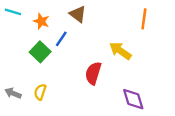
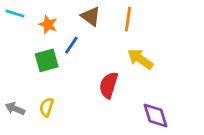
orange line: (144, 19) -> (128, 19), moved
green square: (40, 52) -> (47, 60), turned 30

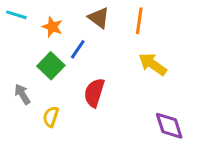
green square: (47, 60) -> (51, 66), turned -30
red semicircle: (109, 85) -> (94, 93), moved
gray arrow: (15, 109) -> (22, 94), moved, turned 36

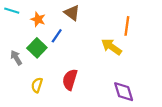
orange line: (139, 21) -> (127, 26), moved
red semicircle: (94, 93) -> (70, 80), moved
gray arrow: (22, 94) -> (16, 58), moved

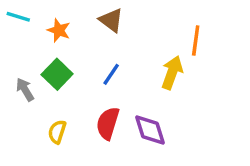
blue line: (57, 36) -> (111, 74), moved
yellow arrow: (111, 47) -> (172, 73), turned 75
purple diamond: (124, 92) -> (150, 130), moved

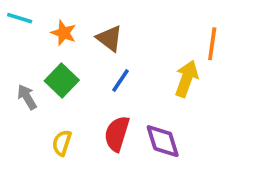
brown triangle: (111, 20) -> (109, 38), moved

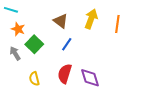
orange star: (64, 33) -> (18, 29), moved
yellow arrow: (187, 79) -> (91, 19), moved
yellow semicircle: (62, 143) -> (34, 79), turned -32

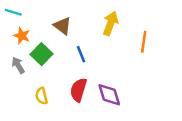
brown triangle: (61, 21) -> (62, 26), moved
orange line: (117, 24) -> (144, 42), moved
blue line: (67, 44) -> (81, 54), turned -56

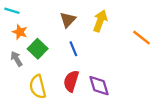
brown triangle: (62, 26) -> (68, 20), moved, turned 36
orange line: (144, 42) -> (141, 38), moved, turned -60
yellow semicircle: (42, 96) -> (38, 87), size x1.5

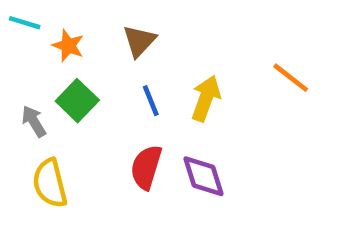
yellow arrow: (100, 21) -> (206, 98), moved
orange star: (20, 32) -> (68, 46), moved
yellow semicircle: (38, 87) -> (50, 183), moved

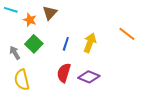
brown triangle: (139, 41) -> (50, 13), moved
blue line: (151, 101) -> (66, 44), turned 40
purple diamond: (203, 176) -> (89, 77), turned -50

